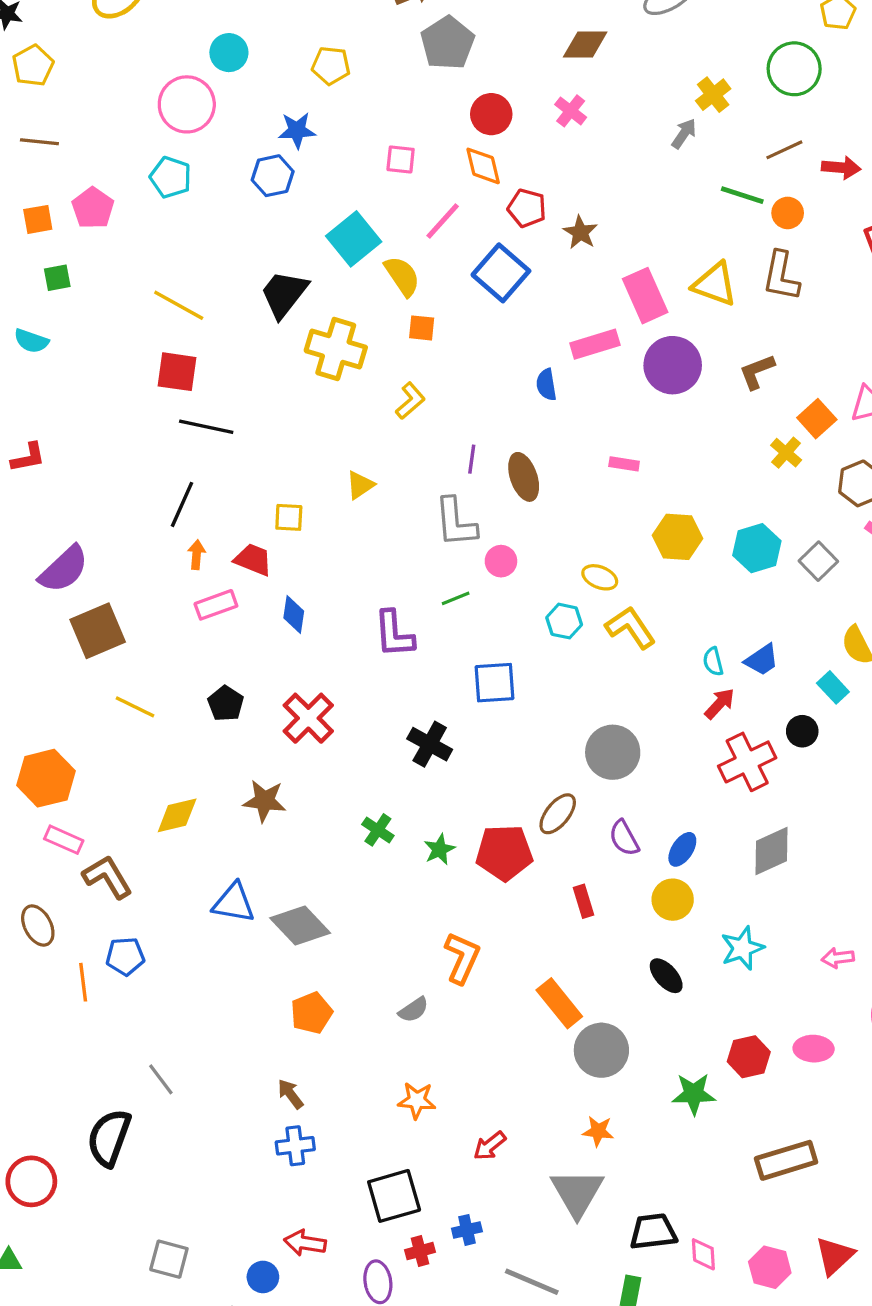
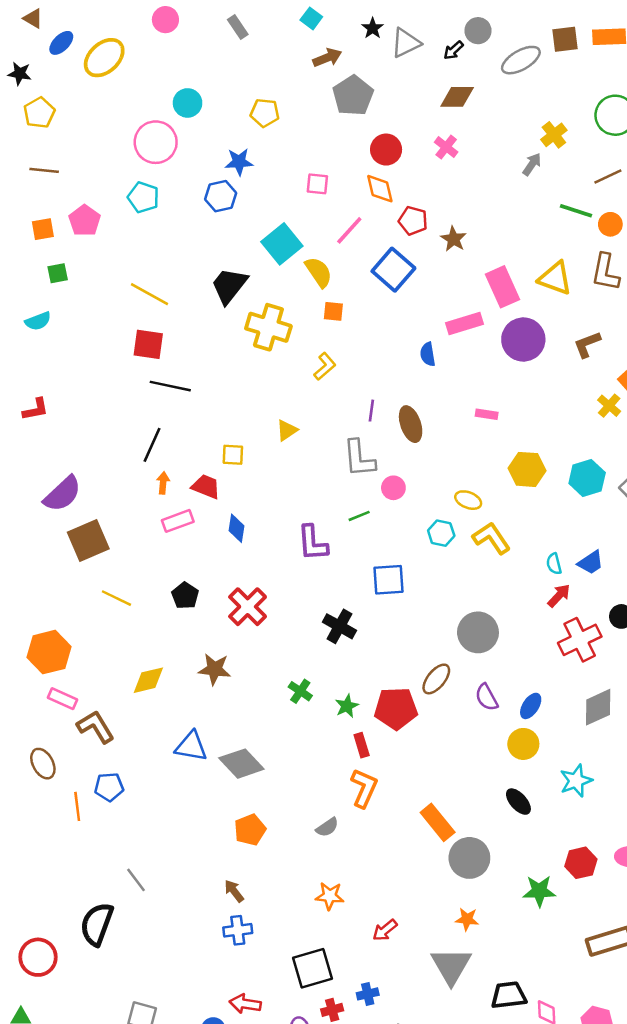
cyan semicircle: (31, 341) -> (38, 321), turned -40
red rectangle: (584, 901) -> (362, 745), moved

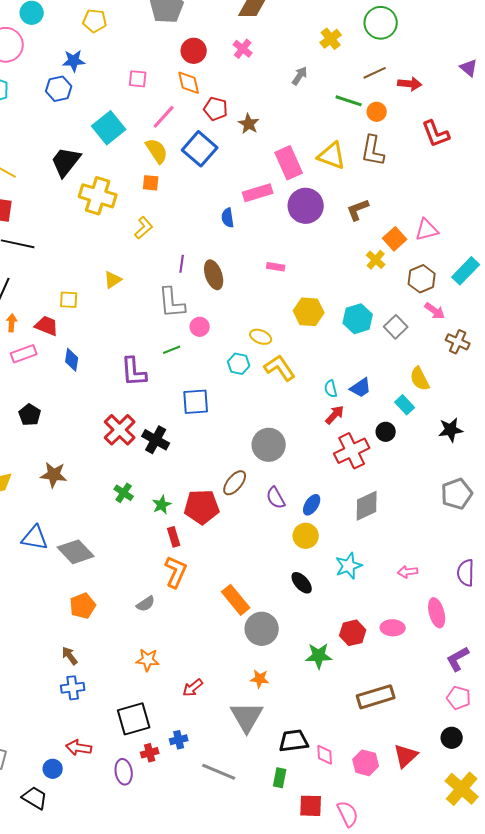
gray arrow: (532, 164) -> (300, 76), moved
yellow semicircle: (319, 272) -> (157, 151), moved
red cross: (248, 607) -> (120, 430), moved

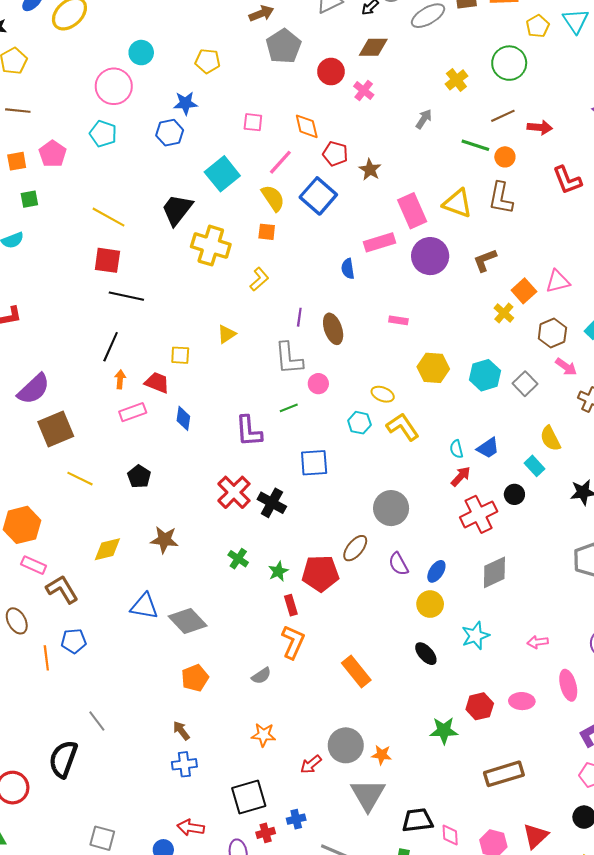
red circle: (194, 51) -> (331, 72), moved
gray circle: (262, 629) -> (346, 745), moved

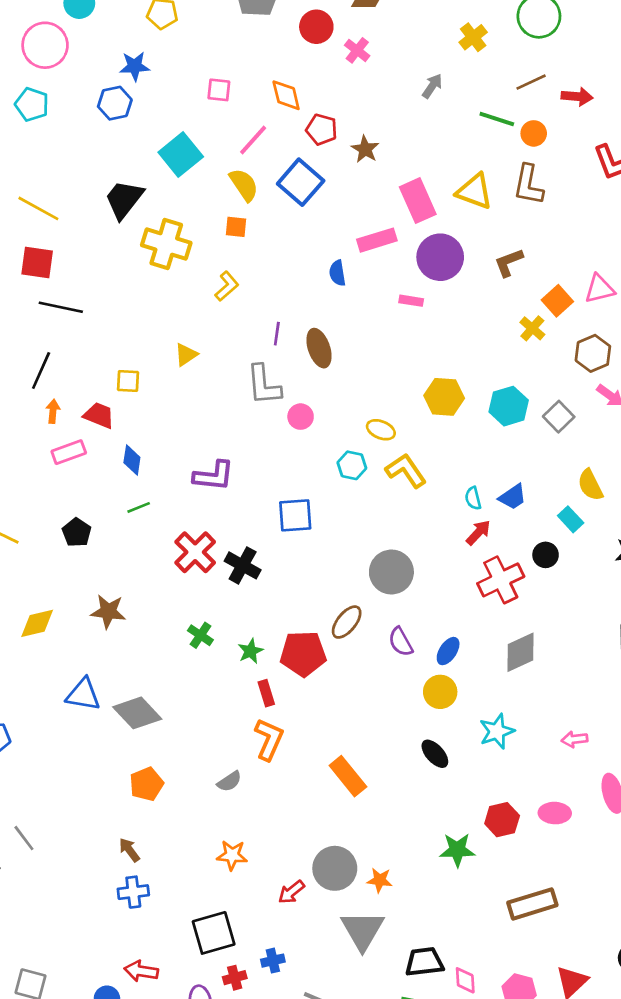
pink rectangle: (398, 320) -> (411, 301), moved
green line: (289, 408) -> (139, 507), moved
purple L-shape: (249, 431) -> (214, 476), turned -80

